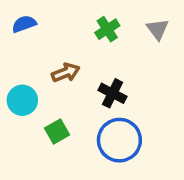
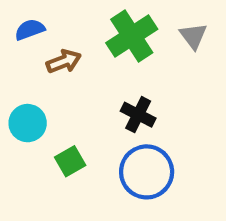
green cross: (107, 29) -> (132, 36), size x1.6
brown arrow: (66, 73) -> (64, 61), moved

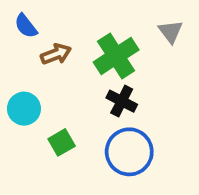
blue semicircle: (30, 30) -> (26, 26), turned -108
green cross: (132, 36) -> (116, 56), moved

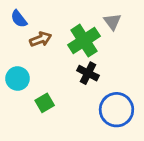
gray triangle: (171, 32) -> (112, 22), moved
blue circle: (129, 152) -> (116, 110), moved

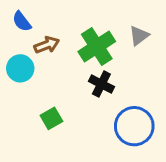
gray triangle: (112, 22) -> (139, 36), moved, turned 30
cyan circle: (18, 79) -> (20, 68), moved

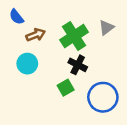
cyan circle: (20, 68) -> (27, 64), moved
green square: (51, 118) -> (66, 88), moved

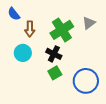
brown arrow: (36, 35) -> (30, 29), turned 112
black cross: (78, 65) -> (54, 54), moved

